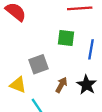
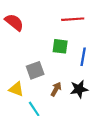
black star: (87, 85) -> (79, 89), turned 30

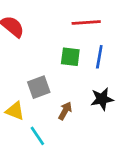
blue line: (83, 57) -> (99, 57), moved
black star: (79, 89) -> (102, 99), moved

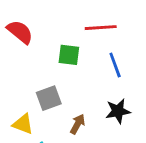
green square: (70, 57) -> (69, 55), moved
blue line: (99, 57) -> (115, 65), turned -30

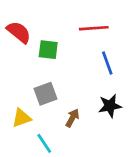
green square: (69, 55) -> (48, 50), moved
yellow triangle: (23, 124) -> (21, 118), turned -40

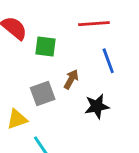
black star: (110, 106) -> (97, 106), moved
brown arrow: (72, 118) -> (71, 79), moved

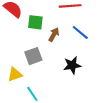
blue line: (108, 61) -> (80, 33), turned -30
brown arrow: (71, 79) -> (54, 35), moved

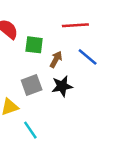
black star: (72, 65) -> (62, 86), moved

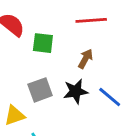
blue line: (88, 57) -> (110, 97), moved
brown arrow: (56, 59) -> (86, 59), moved

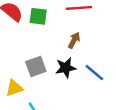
green square: (43, 43) -> (38, 16), moved

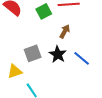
green square: (38, 16) -> (44, 11), moved, turned -35
black star: (66, 68) -> (58, 54), turned -30

